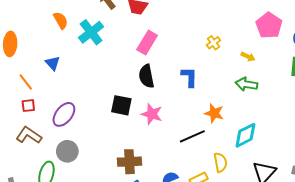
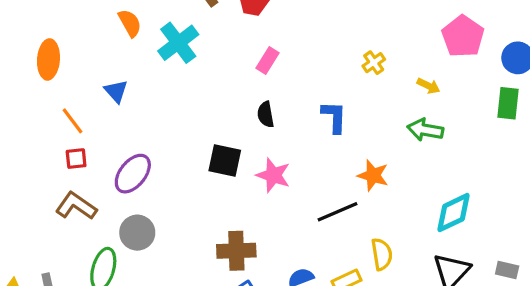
pink rectangle: (147, 42) -> (268, 61), size x0.7
black semicircle: (146, 76) -> (266, 114), size x0.7
cyan diamond: (245, 135) -> (453, 213), moved

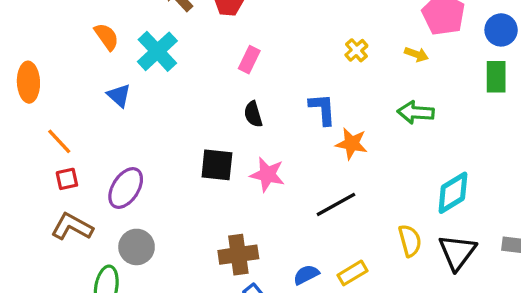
yellow arrow: (428, 86) -> (416, 54), moved
blue triangle: (116, 91) -> (119, 96), moved
orange star: (373, 175) -> (352, 144), moved
yellow semicircle: (382, 254) -> (410, 241), moved

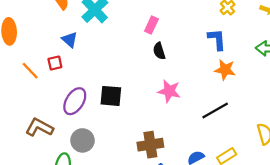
pink rectangle: (249, 60) -> (151, 25), moved
blue L-shape: (323, 109) -> (217, 39), moved
black square: (217, 165) -> (111, 96), moved
red square: (67, 179) -> (55, 63), moved

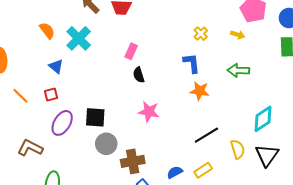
red square: (55, 63) -> (51, 95), moved
black line: (215, 110) -> (206, 135), moved
gray circle: (83, 140) -> (106, 144), moved

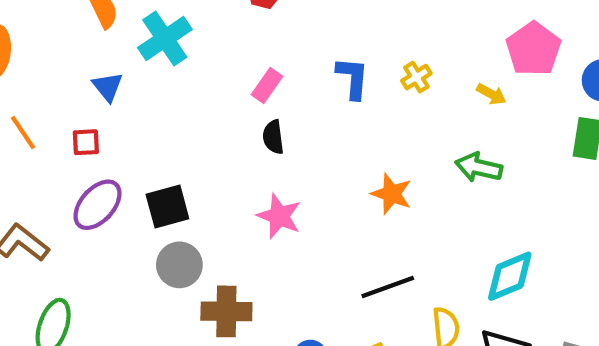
blue L-shape: (192, 63) -> (353, 78), moved
black square: (95, 117) -> (167, 207), turned -30

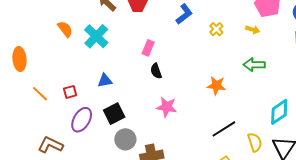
blue L-shape: (353, 78) -> (184, 14), moved, turned 60
blue triangle: (108, 87) -> (105, 80), moved, turned -49

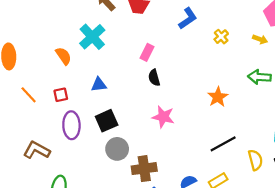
orange semicircle: (65, 29) -> (63, 56), moved
orange star: (216, 86) -> (218, 97), turned 30
purple ellipse: (82, 120) -> (71, 125), turned -35

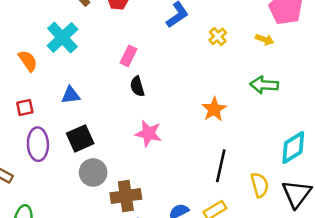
black line: (223, 144) -> (221, 166), turned -48

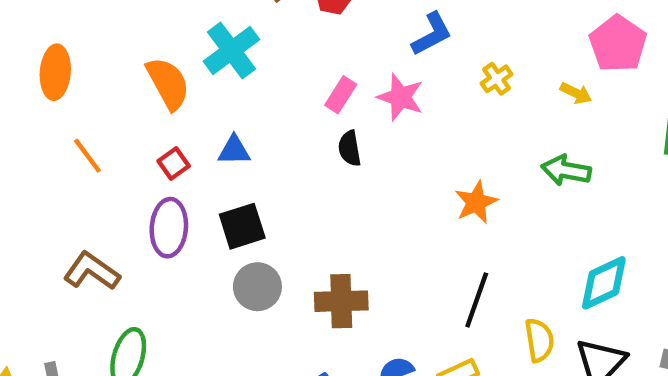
orange semicircle: (28, 61) -> (168, 83), size x1.4
red square: (25, 108) -> (174, 163), moved, turned -30
pink star: (148, 133) -> (400, 97), moved
brown cross: (126, 196) -> (341, 301), moved

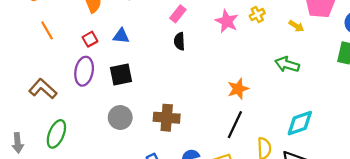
pink star: (400, 97) -> (227, 21), moved
orange star: (476, 202) -> (238, 89), moved
gray circle: (257, 287) -> (120, 117), moved

